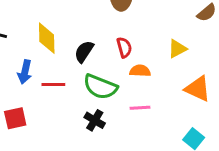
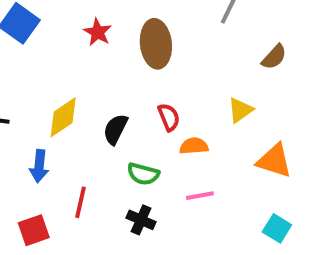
yellow diamond: (47, 38) -> (63, 117), turned 64
red line: (53, 84) -> (81, 202), moved, turned -70
green semicircle: (100, 87) -> (143, 174), size x0.7

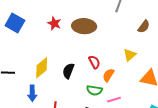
brown ellipse: (156, 44) -> (84, 26), turned -75
orange semicircle: (194, 146) -> (108, 75), turned -48
green semicircle: (143, 174) -> (94, 90), moved

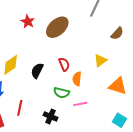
brown ellipse: (84, 26) -> (57, 27), turned -50
orange semicircle: (108, 75) -> (77, 79), turned -32

